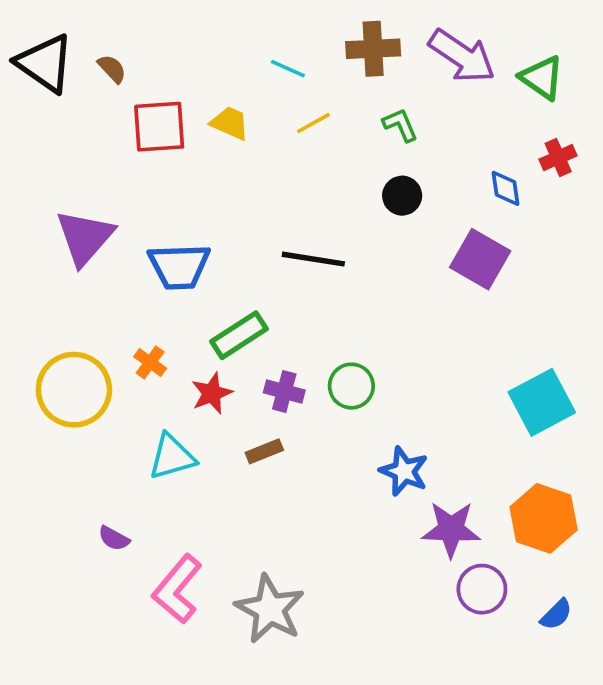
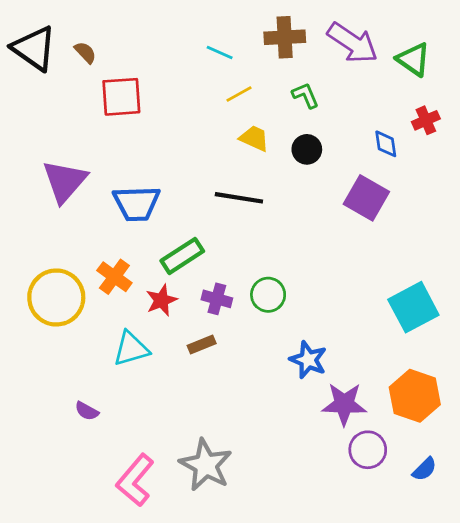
yellow trapezoid: (230, 123) -> (254, 138), moved
orange cross: (150, 362) -> (114, 277), size x1.4
pink L-shape: (177, 589) -> (135, 480), moved

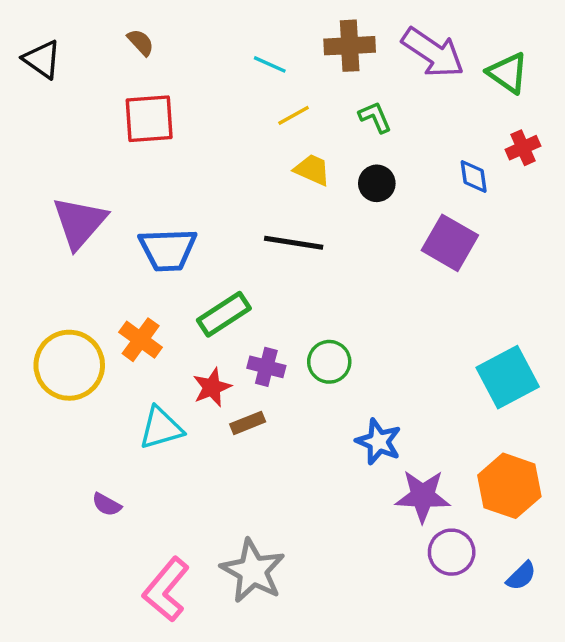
black triangle: (34, 48) -> (42, 59), size x0.7
brown semicircle: (85, 52) -> (141, 42), moved
red star: (161, 300) -> (212, 387), moved

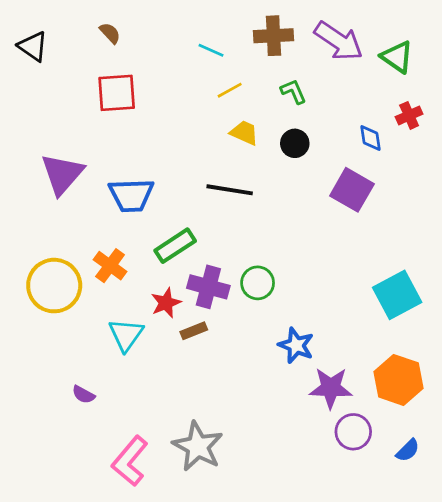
purple cross: (266, 367) -> (208, 287), size x1.4
cyan triangle: (161, 428) -> (126, 335), turned -39

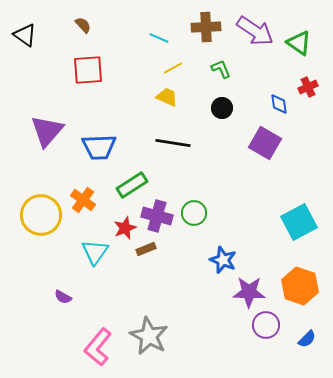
yellow trapezoid: (244, 133) -> (167, 97), moved

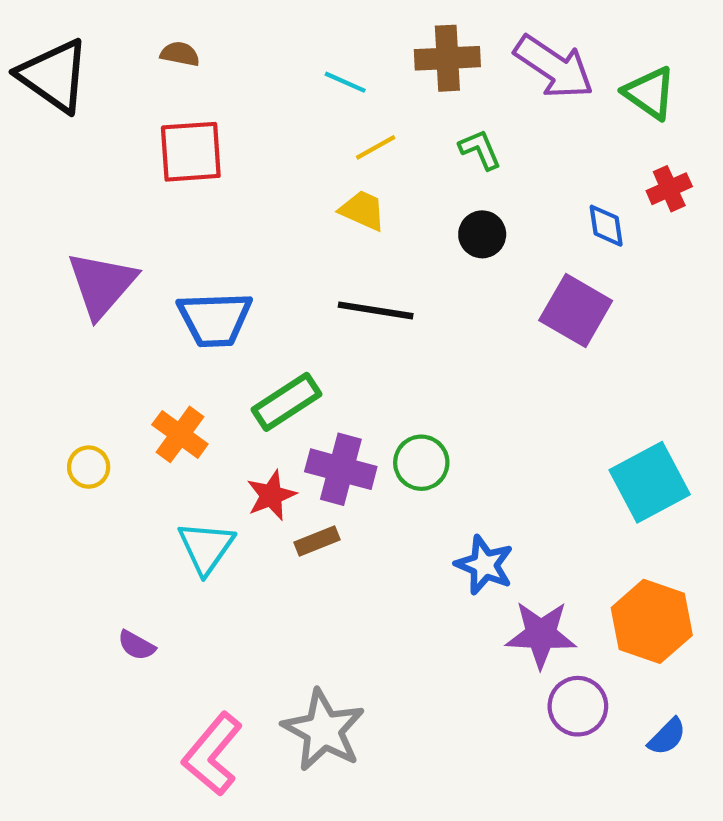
brown semicircle: (83, 25) -> (180, 54), turned -36
black triangle: (25, 35) -> (54, 76), size x1.5
yellow circle: (41, 215) -> (89, 467), size x0.5

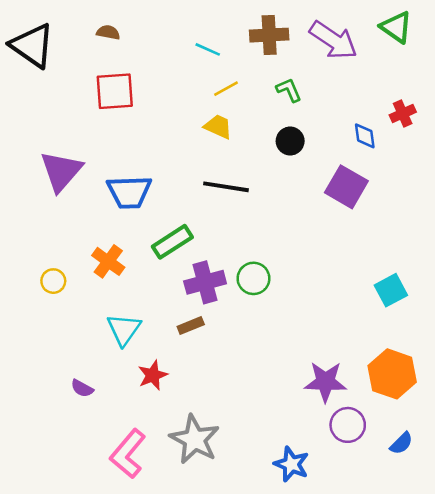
green triangle: (650, 93) -> (396, 27), moved
purple cross: (341, 469) -> (205, 282), turned -30
cyan square: (650, 482) -> (391, 290), size x0.7
red star: (271, 495) -> (153, 375), moved
blue star: (484, 565) -> (291, 464), moved

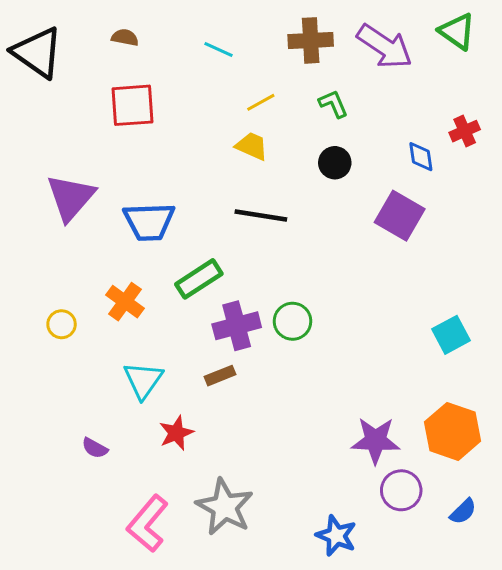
cyan line: (208, 49) -> (219, 50), moved

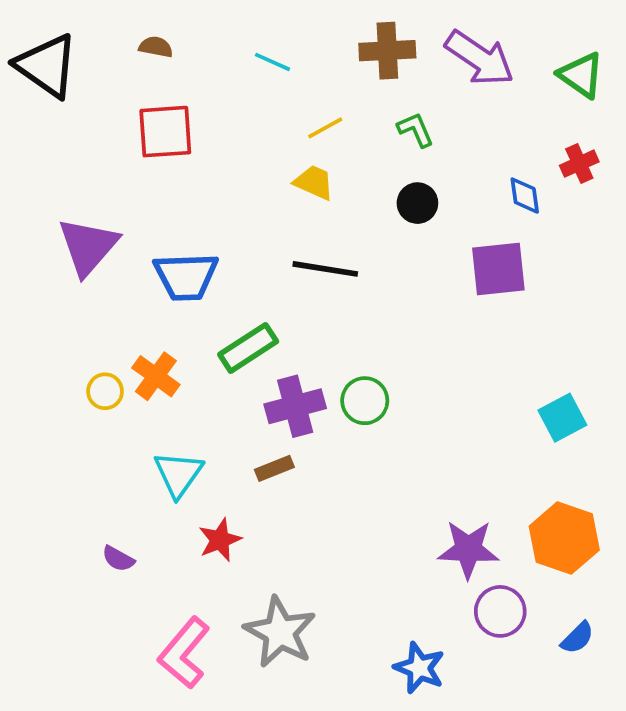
green triangle: (457, 31) -> (581, 75), moved
purple square: (400, 216) -> (498, 269), turned -36
yellow circle: (62, 324) -> (105, 391), moved

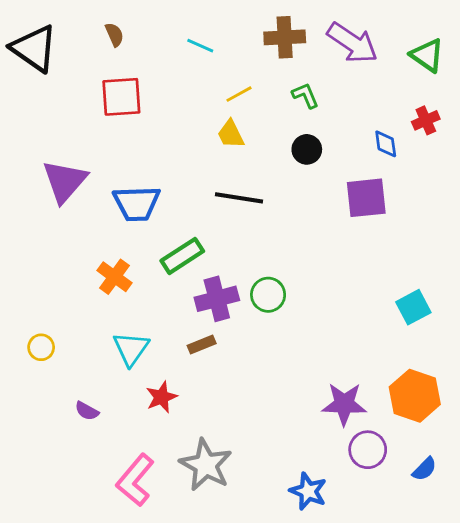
brown semicircle: (156, 47) -> (114, 35), turned 55
yellow trapezoid: (314, 182) -> (231, 134), turned -140
yellow circle: (105, 391) -> (41, 347), moved

